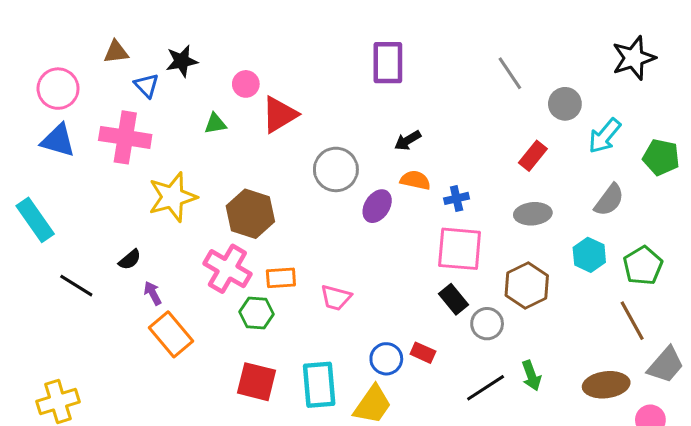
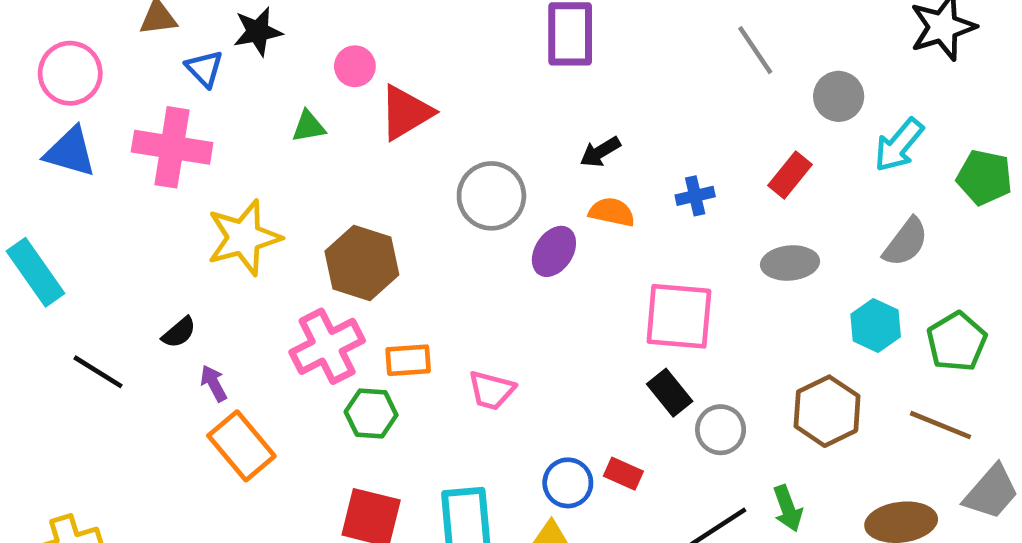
blue cross: (457, 198) -> (695, 196), moved
pink cross: (227, 269) -> (327, 346), turned 33
brown hexagon: (527, 286) -> (827, 411), moved
brown line: (632, 321) -> (940, 425), turned -39

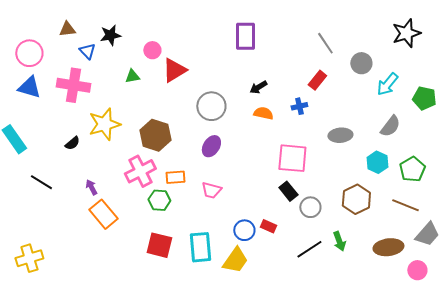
red rectangle: (790, 175) -> (317, 80), moved
purple ellipse: (554, 251) -> (211, 146), moved
black semicircle: (179, 332) -> (72, 143), moved

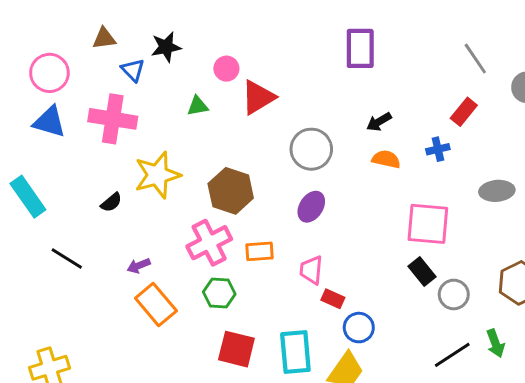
purple arrow: (91, 187) -> (139, 266), turned -84
pink trapezoid: (211, 190) -> (311, 270), turned 80
green hexagon: (159, 200) -> (219, 293), moved
red rectangle: (268, 226) -> (333, 299), moved

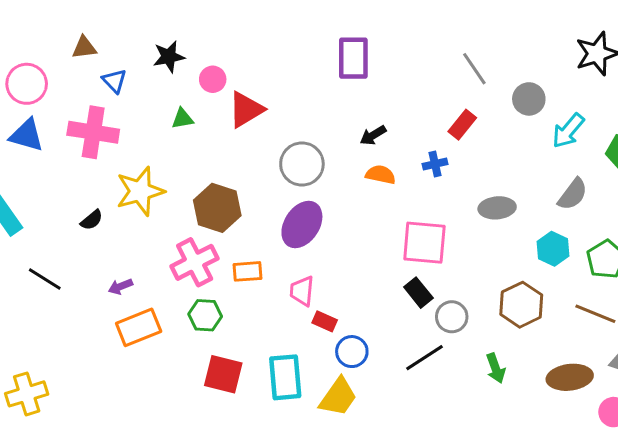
black star: (166, 47) -> (169, 57), moved
purple ellipse: (311, 207) -> (302, 225), size x1.4
orange rectangle: (156, 305) -> (139, 327), turned -72
black line: (452, 355) -> (424, 358), moved

